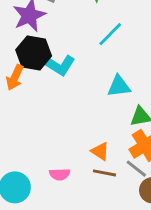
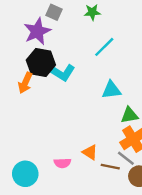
orange triangle: (100, 151) -> (90, 152), moved
brown line: (104, 173) -> (110, 167), moved

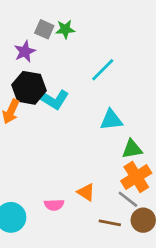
green star: (92, 12) -> (65, 29), moved
purple star: (37, 31) -> (25, 52), size x0.7
brown line: (110, 167) -> (110, 223), moved

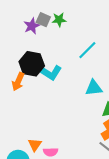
purple star: (25, 52) -> (32, 26), moved
orange triangle: (86, 192) -> (35, 145), moved, turned 32

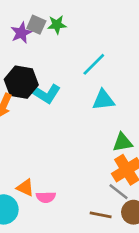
cyan triangle: (94, 88) -> (103, 100), moved
orange triangle: (35, 145) -> (25, 188), turned -40

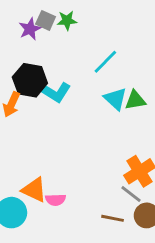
cyan triangle: (103, 100) -> (115, 99), turned 50
green triangle: (123, 142) -> (135, 100), moved
orange triangle: (25, 188) -> (34, 190), size x1.4

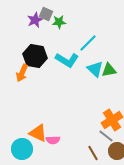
green star: (67, 20) -> (59, 22), moved
cyan L-shape: (54, 92) -> (67, 60), moved
brown line: (112, 218) -> (93, 153), turned 49

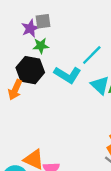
gray square: (46, 14) -> (43, 21), turned -32
green star: (59, 22) -> (41, 46), moved

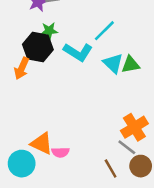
green star: (41, 46) -> (49, 31), moved

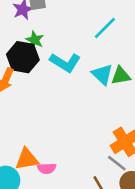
green star: (49, 31) -> (35, 40), turned 30
cyan line: (104, 31) -> (105, 28), moved
orange triangle: (42, 143) -> (27, 159), turned -35

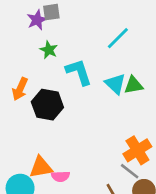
black hexagon: (23, 57) -> (47, 105), moved
cyan L-shape: (65, 62) -> (79, 72), turned -140

